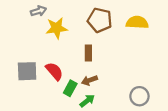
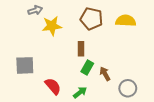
red semicircle: (54, 71) -> (53, 86), moved
brown arrow: (90, 80) -> (105, 74), moved, turned 80
green rectangle: (70, 88) -> (87, 67), moved

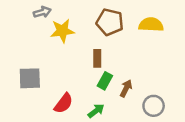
brown arrow: (105, 74) -> (126, 88), turned 56
red semicircle: (53, 86) -> (64, 103), turned 78

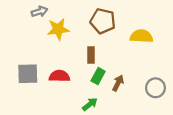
yellow semicircle: (151, 25) -> (141, 36), moved
red semicircle: (64, 103) -> (59, 76), moved, turned -126
gray circle: (154, 106) -> (155, 88), moved

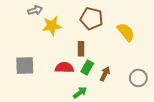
yellow semicircle: (141, 36) -> (126, 32), turned 48
red semicircle: (59, 76) -> (64, 68), moved

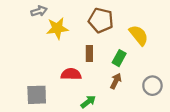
gray square: (25, 65) -> (37, 95), moved
green rectangle: (87, 68) -> (119, 58), moved

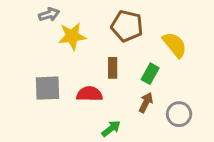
gray circle: (152, 86) -> (179, 114), moved
gray square: (37, 95) -> (48, 88), moved

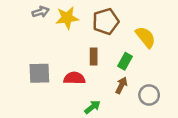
brown pentagon: (127, 26) -> (106, 21), turned -30
yellow star: (72, 36) -> (67, 18), moved

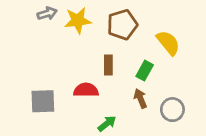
gray square: (39, 73) -> (43, 101), moved
brown arrow: (121, 85) -> (140, 98), turned -49

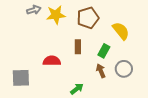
red semicircle: (86, 90) -> (52, 61), moved
gray square: (43, 101) -> (21, 78), moved
gray circle: (172, 110) -> (124, 69), moved

